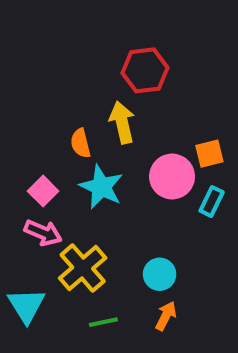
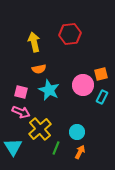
yellow arrow: (122, 122) -> (34, 42), moved
orange semicircle: (81, 143) -> (39, 69), turned -88
pink square: (43, 191) -> (21, 92), turned -32
green line: (103, 322) -> (56, 148), moved, turned -56

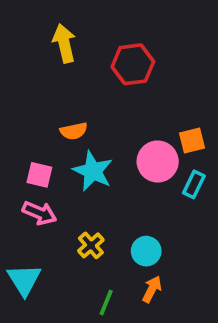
yellow arrow: (34, 42) -> (64, 43), moved
yellow cross: (40, 129) -> (91, 245), moved, size x0.6
green line: (56, 148) -> (106, 303), moved

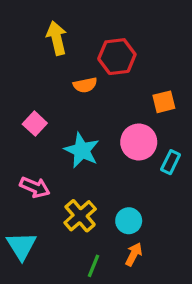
orange semicircle: (74, 131) -> (85, 85), moved
orange square: (192, 141) -> (164, 102), moved
pink square: (39, 175) -> (35, 124), moved, turned 30
yellow cross: (91, 245) -> (80, 216), size x1.4

